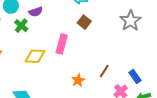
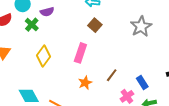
pink rectangle: (62, 44) -> (80, 53), moved
yellow diamond: (35, 56) -> (44, 56), turned -60

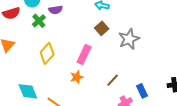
gray star: (141, 26) -> (129, 39), moved
orange star: (85, 83) -> (77, 77), moved

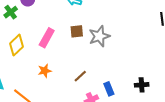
brown square: (102, 28) -> (77, 31), moved, turned 32
pink rectangle: (84, 54) -> (47, 38), moved

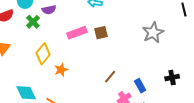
gray star: (99, 36) -> (153, 33), moved
pink rectangle: (47, 38) -> (77, 33), moved, turned 48
orange star: (45, 71) -> (61, 70), moved

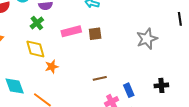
green cross: (33, 22) -> (37, 23), moved
yellow diamond: (43, 54) -> (35, 49), turned -60
brown line: (110, 77) -> (100, 78), turned 32

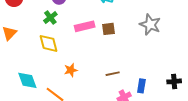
gray star: (147, 39) -> (150, 25), moved, turned -30
orange star: (52, 67) -> (71, 70), moved
blue rectangle: (129, 90) -> (141, 86), turned 32

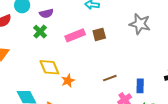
yellow diamond: (49, 43) -> (49, 67), moved

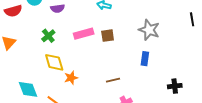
green cross: (40, 32) -> (48, 36), moved
blue rectangle: (140, 86) -> (145, 59), moved

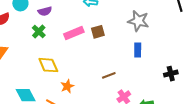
green cross: (48, 36) -> (39, 31), moved
orange star: (71, 78) -> (67, 86), moved

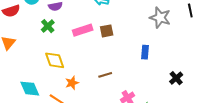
gray star: (138, 21) -> (160, 18), moved
black cross: (171, 74) -> (176, 78), turned -32
brown line: (109, 75) -> (105, 75), moved

